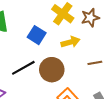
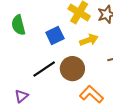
blue square: (37, 35) -> (55, 36), turned 36

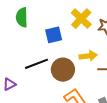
yellow arrow: (89, 40) -> (88, 56), moved

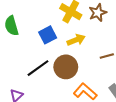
yellow arrow: (88, 56) -> (76, 40), moved

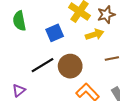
yellow arrow: (76, 40) -> (95, 34), moved

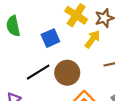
yellow arrow: (95, 34) -> (92, 39), turned -36

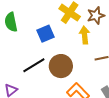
yellow arrow: (92, 39) -> (85, 35), turned -42

